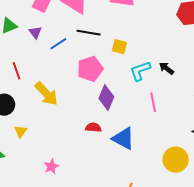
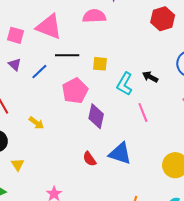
cyan L-shape: (140, 71) -> (125, 84), turned -30
yellow arrow: (46, 94) -> (36, 123), size x0.6
red semicircle: (93, 127) -> (89, 159), moved, turned -119

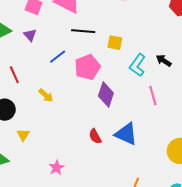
blue line: (39, 72) -> (58, 57), moved

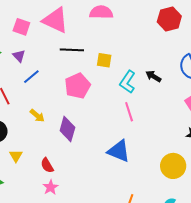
blue line: (58, 57) -> (31, 77), moved
purple diamond: (106, 95) -> (67, 129), moved
pink line: (153, 95) -> (129, 112), moved
red semicircle: (95, 136) -> (47, 165), moved

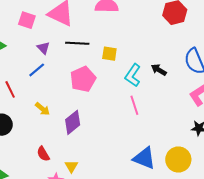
purple triangle: (19, 56) -> (43, 48), moved
purple diamond: (67, 129) -> (73, 122), turned 35
blue triangle: (119, 151) -> (144, 158), moved
yellow triangle: (16, 156) -> (71, 166), moved
red semicircle: (47, 165) -> (43, 154), moved

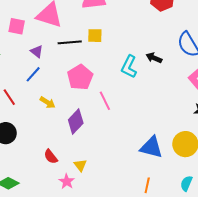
yellow square: (109, 54) -> (95, 36), moved
pink line: (134, 105) -> (105, 101), moved
yellow arrow: (42, 109) -> (48, 102), moved

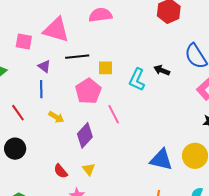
yellow square: (95, 36) -> (106, 68), moved
blue line: (33, 74) -> (41, 89), turned -42
yellow triangle: (80, 165) -> (89, 169), moved

